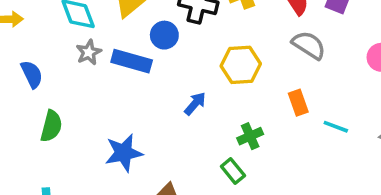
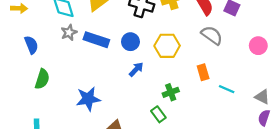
blue circle: (164, 35) -> (130, 42), moved

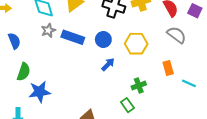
blue star: (88, 99) -> (40, 92), moved

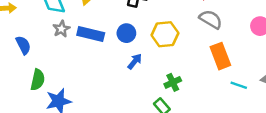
orange rectangle: (168, 68) -> (220, 56), moved, size x1.5
cyan line: (189, 83) -> (239, 85), moved

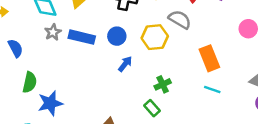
gray semicircle: (211, 19) -> (180, 19), moved
cyan line: (239, 85) -> (212, 90), moved

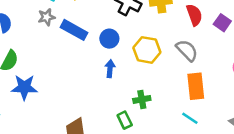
gray semicircle: (180, 19) -> (187, 50), moved
blue arrow: (125, 64) -> (110, 69), turned -49

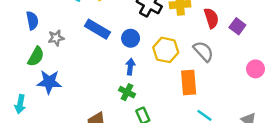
gray star: (47, 17) -> (56, 38), moved
orange rectangle: (196, 86) -> (189, 83), moved
green cross: (142, 99) -> (127, 92), moved, turned 35

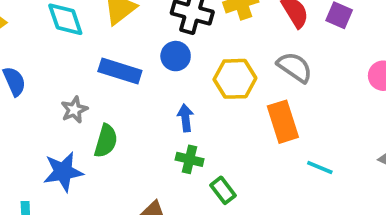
gray star: (56, 38) -> (74, 110), moved
blue circle: (131, 38) -> (176, 56), moved
green semicircle: (36, 57) -> (106, 141), moved

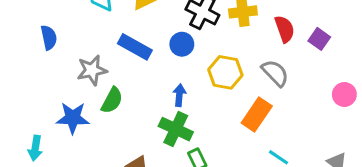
gray star: (74, 110) -> (92, 70), size x1.4
orange rectangle: (283, 122) -> (257, 115), turned 40
green cross: (190, 159) -> (176, 129), size x1.5

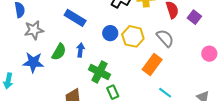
blue circle: (182, 44) -> (110, 33), moved
gray star: (92, 70) -> (34, 30), moved
blue arrow: (179, 95) -> (80, 50), moved

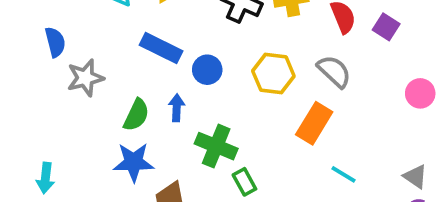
blue circle: (110, 33) -> (207, 70), moved
blue star: (33, 62) -> (134, 162), moved

